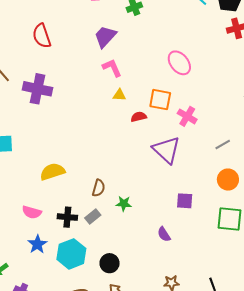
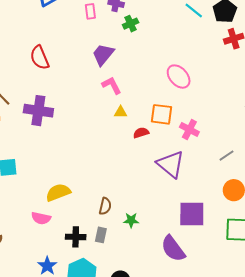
purple square: (185, 201) -> (192, 214), size x1.6
pink semicircle: (32, 212) -> (41, 218), moved
gray rectangle: (93, 216) -> (101, 235), turned -35
purple semicircle: (164, 234) -> (173, 249), size x1.8

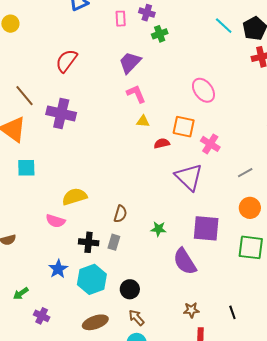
red semicircle: (40, 58) -> (66, 61), turned 55
green star: (131, 220) -> (158, 229), moved

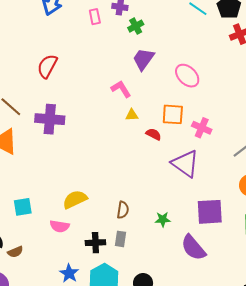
purple trapezoid: (130, 63) -> (143, 59), moved
red semicircle: (162, 143) -> (154, 134), turned 49
cyan square: (26, 168) -> (23, 207), moved

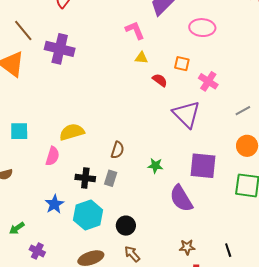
pink ellipse: (187, 76) -> (202, 28), turned -50
orange square: (173, 114) -> (182, 64), size x0.7
pink semicircle: (60, 226) -> (52, 156), turned -90

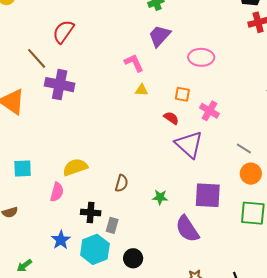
brown line: (23, 30) -> (37, 58), moved
red semicircle: (160, 80) -> (171, 118), moved
gray line: (243, 111) -> (244, 148), moved, turned 63
gray rectangle: (111, 178) -> (112, 225), moved

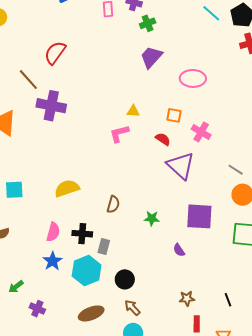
pink L-shape: (134, 63) -> (119, 134), moved, turned -80
pink semicircle: (57, 192) -> (53, 232), moved
purple semicircle: (187, 229) -> (179, 250), size x0.5

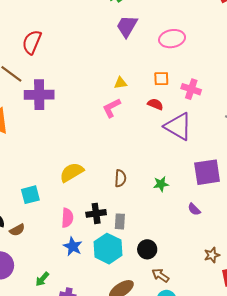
cyan square: (14, 190) -> (30, 195), moved

